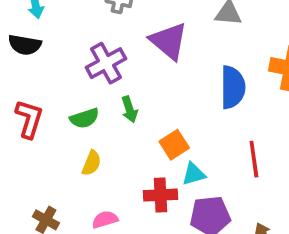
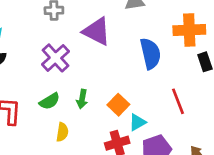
green arrow: (129, 109) -> (82, 99), moved, turned 42

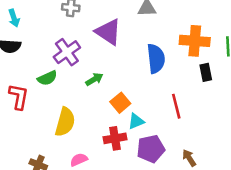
green arrow: (82, 99) -> (94, 79), moved, turned -138
green semicircle: (50, 101) -> (47, 78), moved
yellow semicircle: (62, 132) -> (65, 122), size x1.6

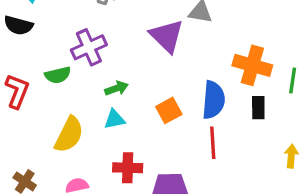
purple triangle: (108, 32) -> (167, 36), moved
blue semicircle: (156, 59) -> (213, 100), moved
orange square: (120, 103) -> (169, 110), moved
cyan triangle: (136, 121) -> (114, 119), moved

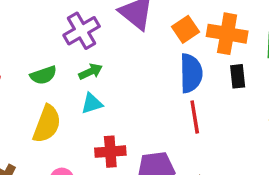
purple cross: (89, 47) -> (82, 31), moved
green semicircle: (58, 75) -> (43, 75), moved
orange square: (169, 110) -> (185, 29), moved

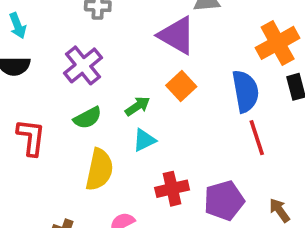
orange square: (185, 29) -> (181, 86), moved
purple cross: (82, 31) -> (83, 65), moved
orange cross: (227, 34) -> (278, 43), turned -30

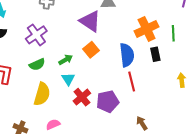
cyan triangle: (144, 140) -> (68, 79), turned -40
red cross: (172, 189) -> (82, 97), moved, turned -30
purple pentagon: (224, 201) -> (108, 101), moved

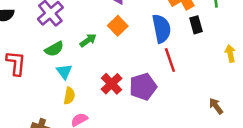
cyan triangle: (68, 79) -> (64, 72), moved
yellow semicircle: (42, 94) -> (69, 96), moved, size x0.6
brown arrow: (142, 123) -> (216, 106), moved

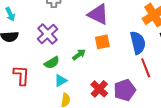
orange square: (118, 26) -> (102, 42), turned 35
cyan triangle: (64, 72) -> (61, 81), turned 40

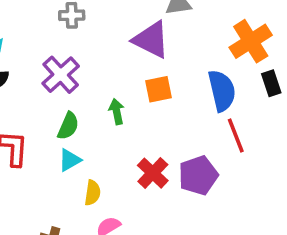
green arrow: (79, 55) -> (117, 112), turned -64
green semicircle: (52, 63) -> (68, 126), turned -35
cyan triangle: (61, 81) -> (70, 160), moved

